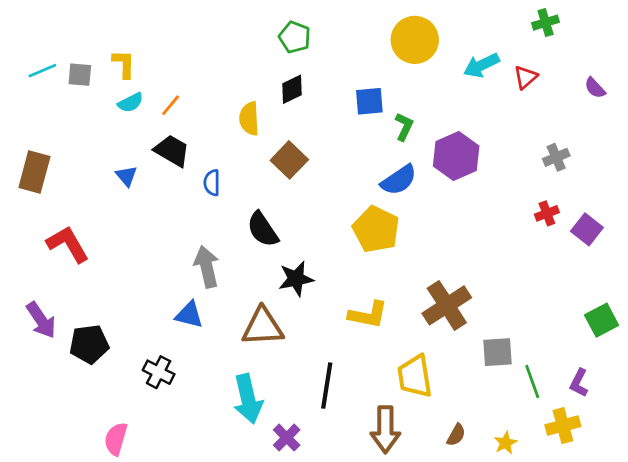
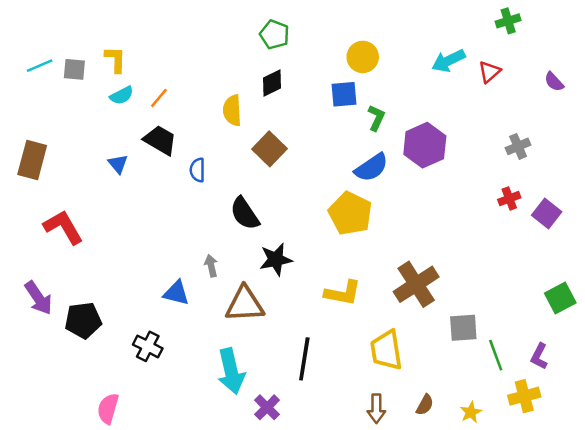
yellow circle: (415, 40) -> (363, 57), moved, size x0.7
gray arrow: (207, 267) -> (211, 266), moved, size x0.6
brown arrow: (385, 430) -> (376, 409), moved, size x0.7

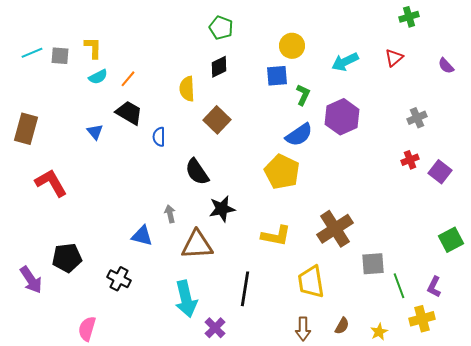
cyan arrow: (448, 61) -> (345, 62), moved
purple arrow: (38, 298) -> (31, 280), moved

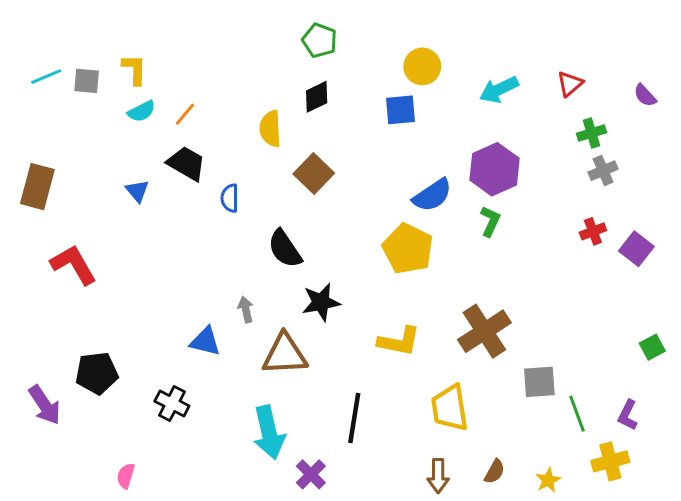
green cross: (409, 17) -> (592, 133), moved
green L-shape: (303, 95) -> (490, 221), moved
green square: (451, 240) -> (652, 347), size x0.7
pink semicircle: (87, 329) -> (126, 476), size x0.7

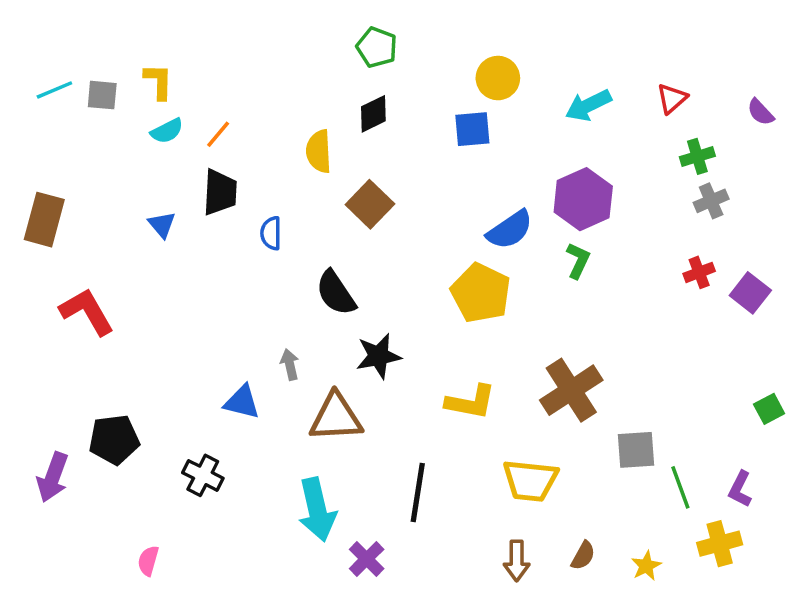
black trapezoid: (186, 163) -> (220, 192), turned 63
purple arrow: (45, 405) -> (53, 477), turned 54
yellow trapezoid: (450, 408) -> (530, 481), turned -75

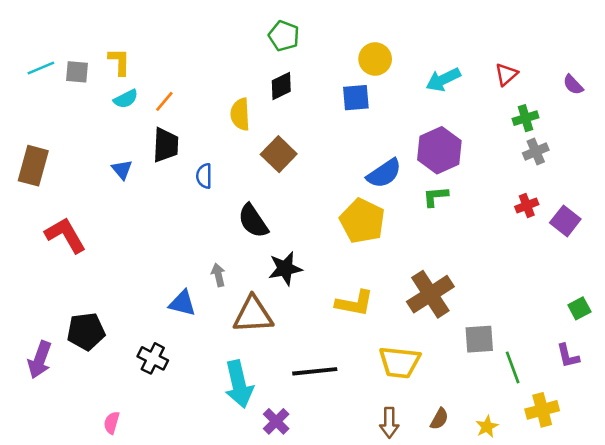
green L-shape: (578, 261) -> (436, 197), turned -120
purple L-shape: (740, 489) -> (568, 356), moved, turned -40
black line: (418, 492) -> (315, 371), turned 75

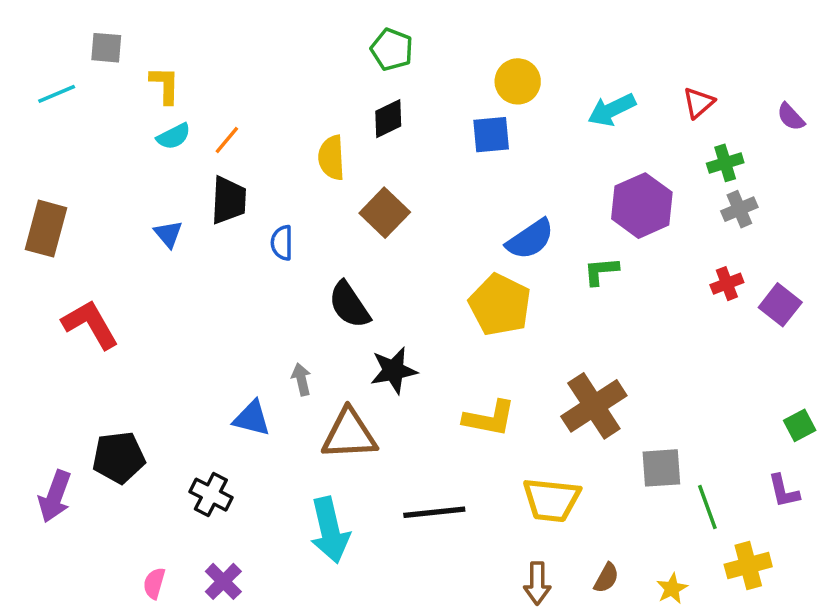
gray square: (77, 72) -> (106, 48), moved
purple hexagon: (439, 150) -> (642, 206), moved
purple cross: (276, 421) -> (223, 581), moved

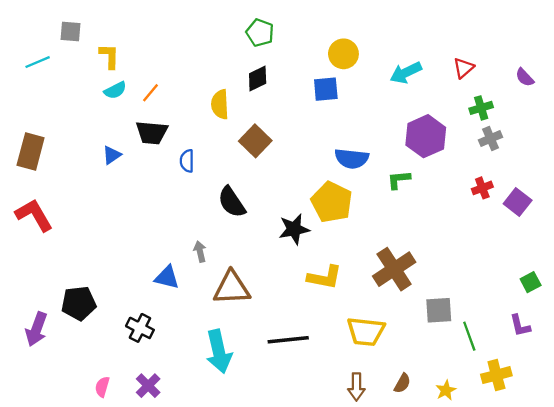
black trapezoid: (229, 200) -> (152, 133), turned 92
blue triangle: (168, 234) -> (112, 155), turned 36
blue semicircle: (530, 239) -> (352, 159), turned 40
red L-shape: (90, 324) -> (34, 215), moved
black star: (394, 370) -> (294, 229), moved

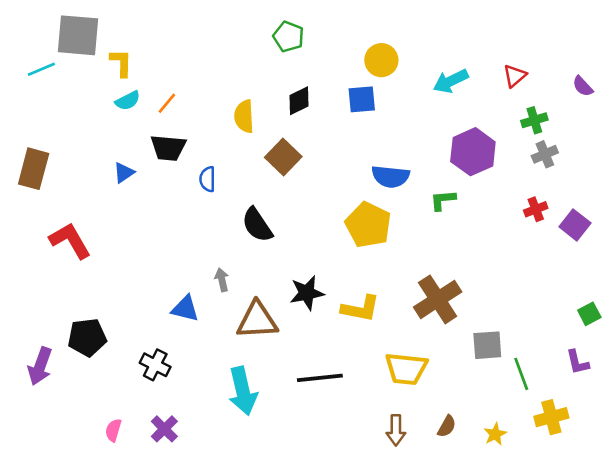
gray square: (71, 31) -> (78, 35), size x1.8
black diamond: (258, 79) -> (299, 101), moved
red L-shape: (34, 215) -> (70, 241), moved
black star: (294, 229) -> (307, 293), moved

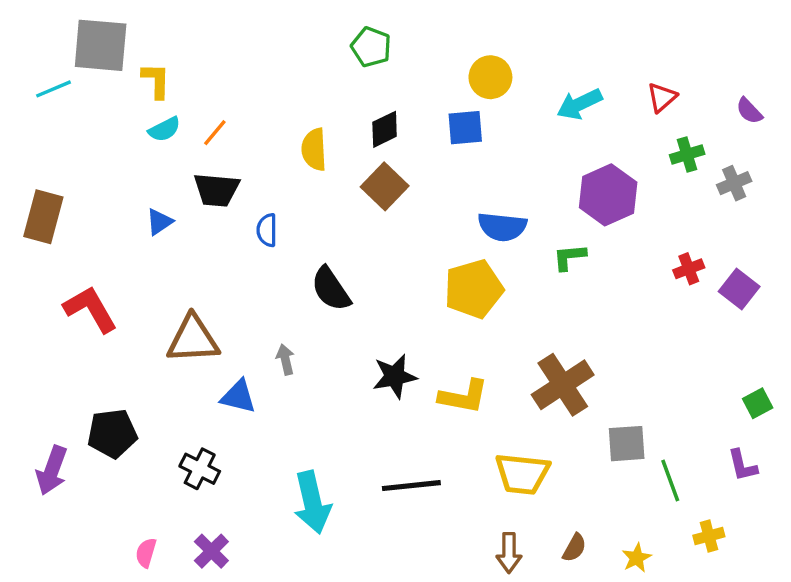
gray cross: (545, 154) -> (734, 183), moved
brown square: (283, 157) -> (385, 186), moved
yellow pentagon: (368, 225) -> (474, 289), turned 30
brown triangle: (257, 320) -> (193, 339), moved
yellow cross: (551, 417) -> (709, 536), size x0.7

